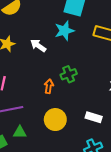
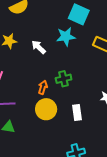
white rectangle: (94, 117) -> (77, 113), moved, turned 56
yellow circle: (55, 120) -> (46, 109), moved

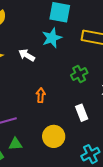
green cross: (64, 79) -> (79, 74), moved
yellow circle: (46, 109) -> (54, 136), moved

